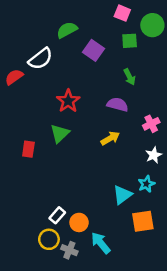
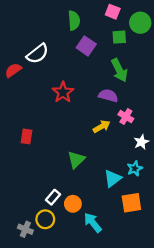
green semicircle: (67, 30) -> (74, 21), moved, turned 114
green arrow: (130, 77) -> (119, 70), size x1.5
pink cross: (151, 124) -> (126, 117), moved, turned -32
green triangle: (60, 133) -> (76, 160), moved
gray cross: (69, 250) -> (25, 229), moved

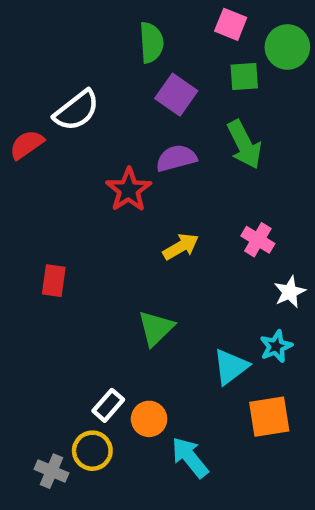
purple semicircle: (108, 96) -> (176, 158), moved, turned -30
yellow arrow: (102, 127) -> (181, 247), moved

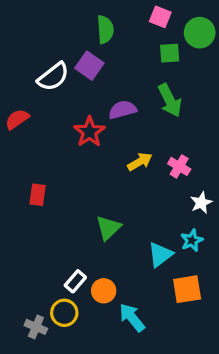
purple square: (176, 95) -> (89, 66), moved
red semicircle: (27, 145) -> (17, 119), moved
yellow arrow: (181, 247) -> (140, 162), moved

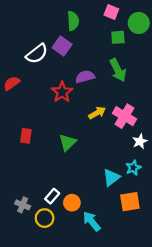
pink cross: (179, 166) -> (125, 116), size x1.5
green triangle: (108, 228) -> (68, 142), moved
gray cross: (36, 327) -> (23, 205), moved

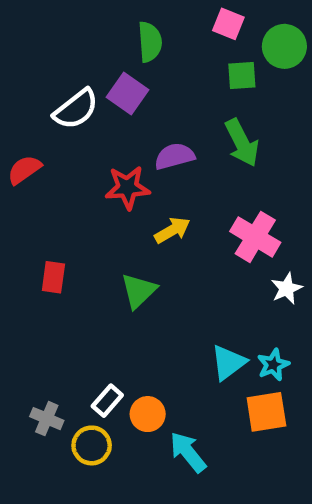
red star: (62, 92) -> (127, 188), turned 30
yellow arrow: (97, 113) -> (172, 230), moved
cyan star: (133, 168) -> (273, 365), moved

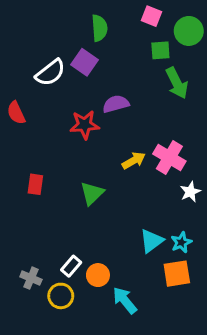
green arrow: (242, 143) -> (177, 83), moved
red semicircle: (24, 170) -> (16, 113), turned -80
yellow arrow: (172, 230) -> (134, 160), moved

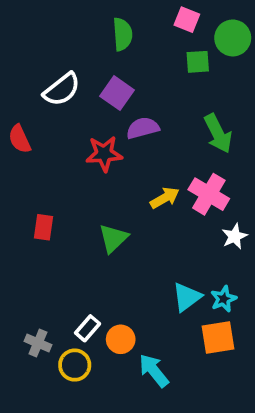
purple square: (85, 62) -> (117, 93), moved
green arrow: (177, 83) -> (218, 134), moved

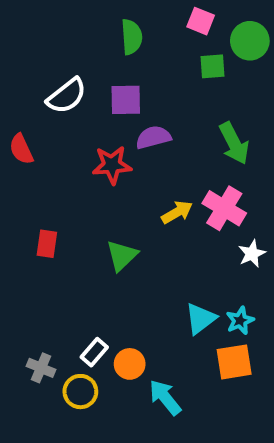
purple square: (117, 93) -> (126, 100), turned -36

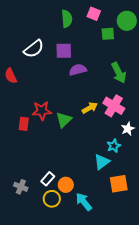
pink square: (201, 21) -> (94, 14), moved
red star: (112, 165) -> (42, 111), moved
green triangle: (122, 256) -> (64, 120), moved
cyan star: (240, 321) -> (114, 146), moved
yellow circle: (80, 392) -> (52, 199), moved

